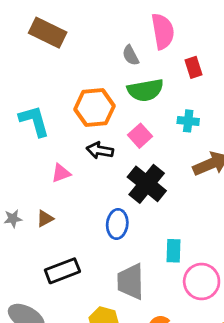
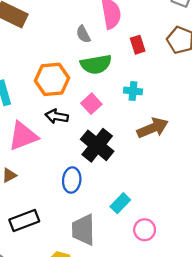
pink triangle: (61, 173) -> (23, 136), size x1.8
cyan rectangle: (173, 251) -> (120, 203), turned 42
pink circle: (202, 282) -> (145, 230), size x0.7

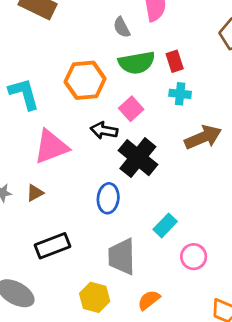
red rectangle: (138, 45) -> (175, 61), moved
black arrow: (57, 116) -> (104, 130), moved

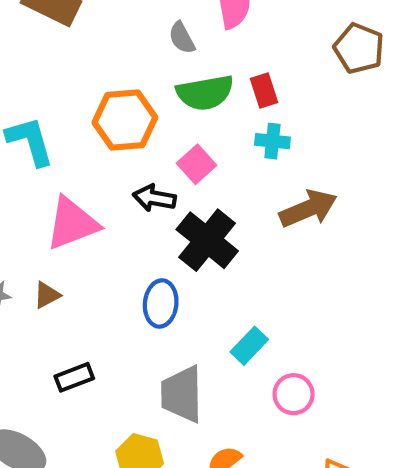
black rectangle: (53, 246) -> (74, 377), size x0.7

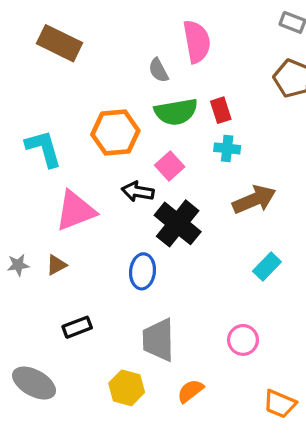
cyan rectangle: (249, 346) -> (267, 267), moved

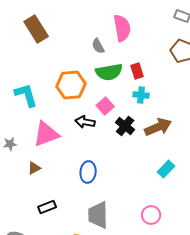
brown rectangle: (60, 43) -> (36, 29), turned 32
black cross: (178, 223) -> (125, 126), moved, size x0.7
gray star: (18, 265) -> (10, 144), moved

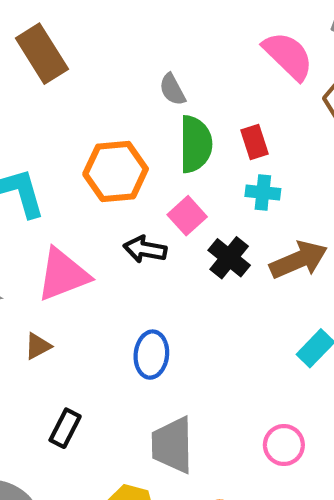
pink semicircle: (122, 28) -> (288, 56), moved, turned -36
green semicircle: (109, 72) -> (196, 144), turned -80
black rectangle: (47, 207) -> (65, 428), turned -42

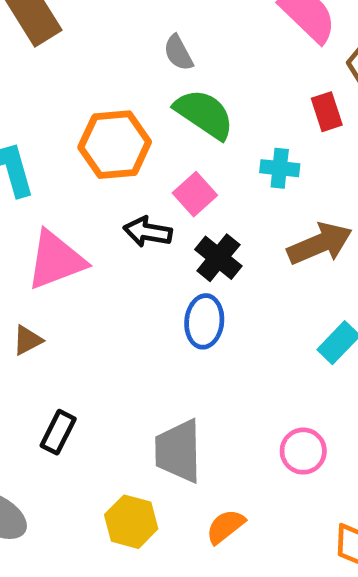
red rectangle: (254, 142) -> (327, 112), moved
green semicircle: (196, 144) -> (204, 114), turned -56
black cross: (229, 258) -> (218, 258), moved
blue ellipse: (151, 355) -> (204, 321), moved

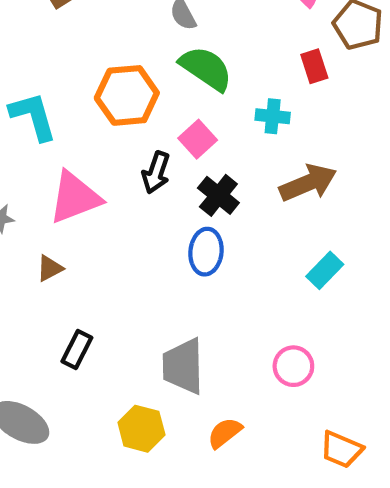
black arrow: (148, 232) -> (156, 172), turned -81

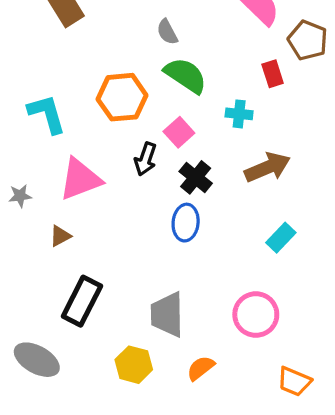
black rectangle: (77, 350) -> (82, 301), size x1.6
pink circle: (293, 366) -> (256, 315), size x1.4

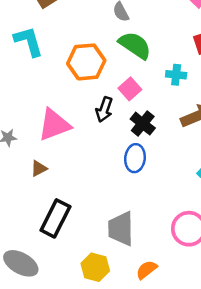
cyan L-shape: (47, 114) -> (29, 41), moved

